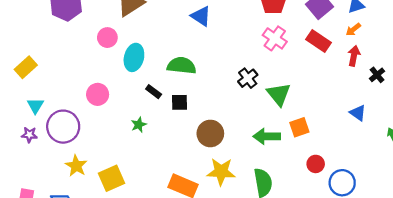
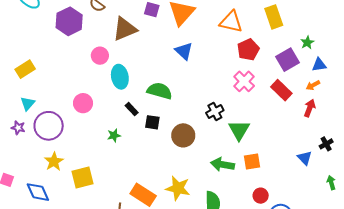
cyan ellipse: (134, 57) -> (120, 77), turned -35
black cross: (377, 75) -> (326, 144), moved
brown circle: (210, 133) -> (183, 135), moved

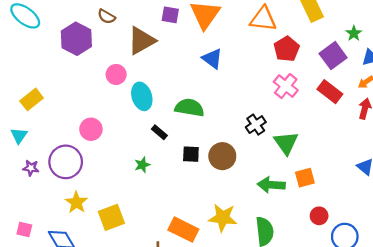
pink circle: (83, 103) -> (91, 129), moved
cyan triangle: (28, 104) -> (19, 136), moved
black square: (152, 122) -> (191, 154), moved

